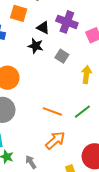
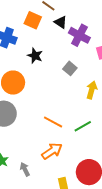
black triangle: (43, 28) -> (61, 22), moved
black star: (36, 46) -> (35, 56), moved

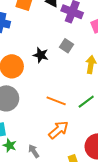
black star: (35, 56) -> (41, 55), moved

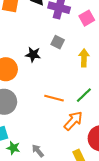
orange arrow: (58, 130) -> (73, 121), moved

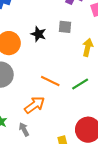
gray square: (58, 42) -> (65, 27), turned -32
orange arrow: (73, 121) -> (35, 105), moved

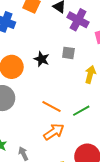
orange arrow: (35, 105) -> (54, 132), moved

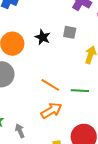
green line: (81, 111) -> (80, 91), turned 30

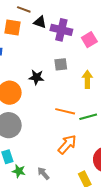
orange line: (50, 85) -> (65, 111), moved

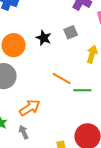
gray square: (61, 64) -> (71, 32), turned -32
orange arrow: (67, 144) -> (30, 108), moved

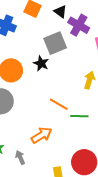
gray square: (71, 32) -> (55, 43), moved, size x1.6
orange arrow: (30, 108) -> (41, 135), moved

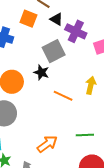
orange line: (59, 104) -> (63, 96), moved
green line: (79, 116) -> (85, 135), moved

